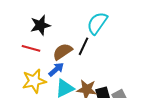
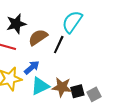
brown semicircle: (62, 52) -> (38, 37), moved

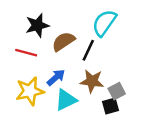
brown star: (62, 87) -> (92, 81), moved
gray square: (94, 94) -> (117, 91), moved

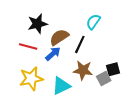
cyan semicircle: (104, 23) -> (93, 22), size x0.7
blue arrow: (56, 77) -> (53, 54), moved
black square: (111, 106) -> (113, 69), moved

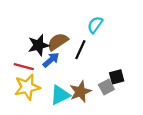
black star: (37, 24) -> (38, 45), moved
red line: (28, 47) -> (24, 67), moved
brown star: (83, 70) -> (80, 92), moved, turned -30

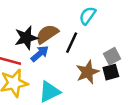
gray square: (106, 87) -> (112, 56), moved
brown star: (80, 92) -> (88, 72), moved

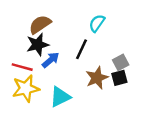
brown semicircle: (47, 34) -> (40, 24), moved

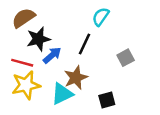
brown semicircle: (40, 24) -> (23, 18), moved
brown star: (97, 78) -> (76, 78), moved
black square: (119, 78) -> (107, 100), moved

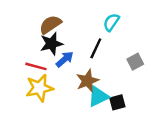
brown semicircle: (23, 18) -> (50, 25), moved
cyan triangle: (62, 94) -> (98, 96), moved

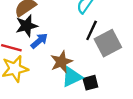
black line: (96, 48) -> (92, 30), moved
gray square: (135, 62) -> (108, 43), size x1.6

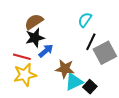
brown star: (61, 62) -> (65, 69), turned 30
black square: (90, 83) -> (90, 87), turned -32

